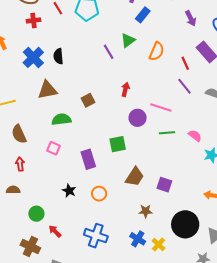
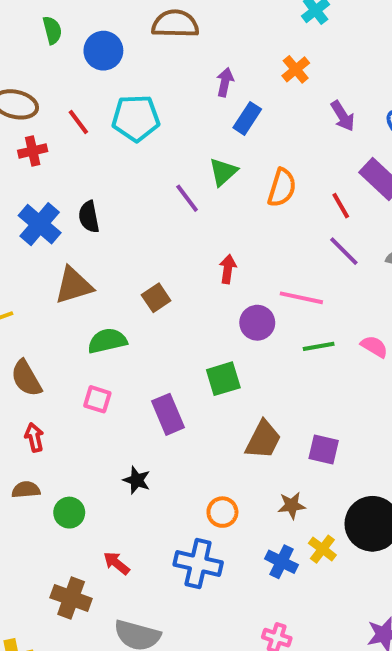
orange circle: (99, 194) -> (222, 512), moved
green circle: (36, 214) -> (69, 513), moved
yellow cross: (159, 245) -> (322, 549), moved

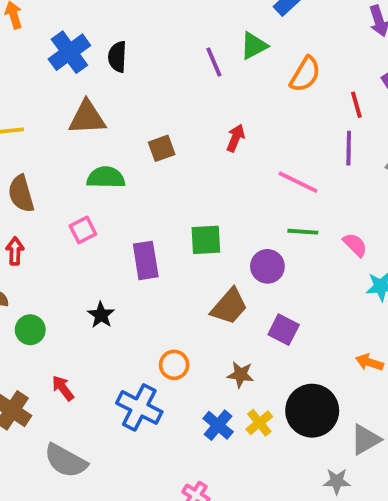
purple line: (344, 251) -> (349, 148), turned 32
purple circle: (257, 323) -> (267, 266), moved
pink square: (97, 399) -> (83, 230), turned 32

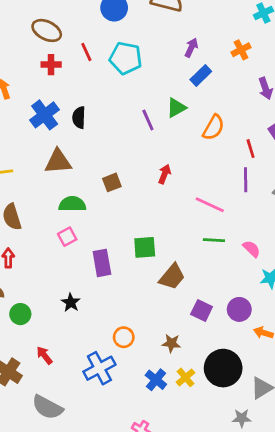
pink square: (83, 230) -> (67, 237), moved
purple circle: (267, 266) -> (239, 309), moved
brown trapezoid: (229, 306) -> (172, 277), moved
blue cross: (139, 407) -> (99, 368), turned 36

